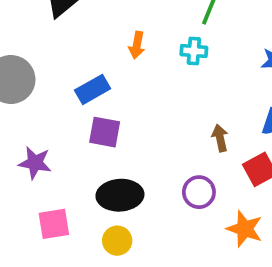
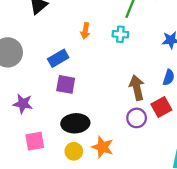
brown arrow: (220, 138) -> (137, 88), size x1.5
purple circle: (199, 192) -> (137, 118), moved
orange star: (245, 229) -> (103, 147), moved

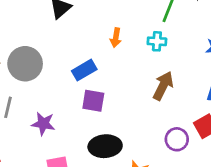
brown arrow: (137, 88) -> (163, 86), moved, turned 40

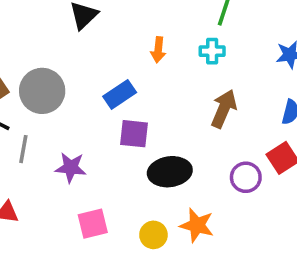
black ellipse: (105, 146) -> (170, 172), moved

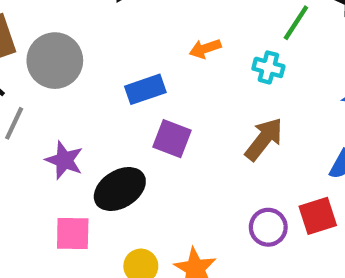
orange arrow: (158, 50) -> (205, 49), turned 50
purple square: (134, 134) -> (172, 139), moved
black ellipse: (170, 172) -> (120, 189), moved, turned -39

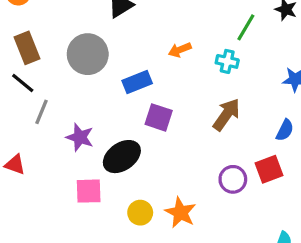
gray circle: (55, 61) -> (88, 54), moved

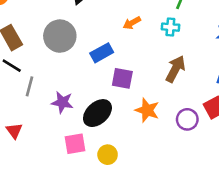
red triangle: (15, 165) -> (14, 131), turned 42
orange star: (180, 212) -> (147, 110), moved
yellow circle: (140, 213) -> (108, 155), moved

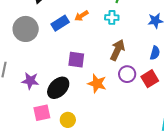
blue rectangle: (102, 53) -> (60, 23), moved
purple circle: (187, 119) -> (127, 74), moved

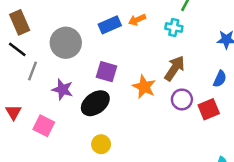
gray circle: (26, 29) -> (66, 43), moved
purple square: (76, 60) -> (107, 72), moved
orange star: (97, 83) -> (144, 87), moved
pink square: (42, 113) -> (44, 126), moved, turned 30

